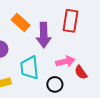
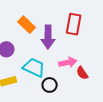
cyan trapezoid: (30, 68) -> (34, 67), turned 120
black circle: (55, 84) -> (50, 85), moved

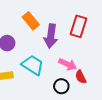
pink arrow: (68, 62) -> (68, 64), turned 30
black circle: (50, 85) -> (61, 86), moved

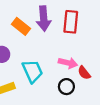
purple arrow: (51, 36) -> (44, 19), moved
cyan trapezoid: (33, 65) -> (33, 71), turned 45

